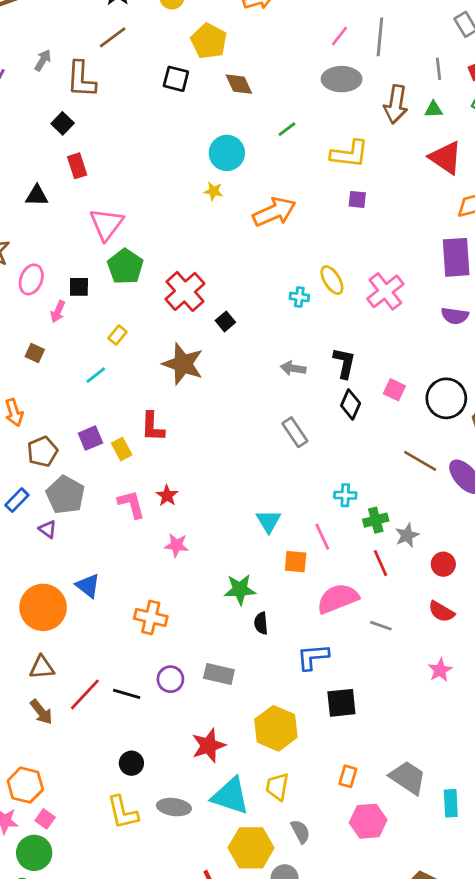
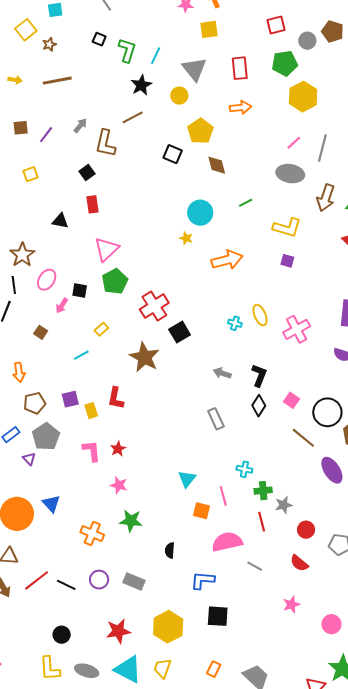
black square: (225, 321) -> (180, 332), size x1.5
brown line: (420, 461) -> (303, 438), moved
green star: (240, 589) -> (131, 521), moved

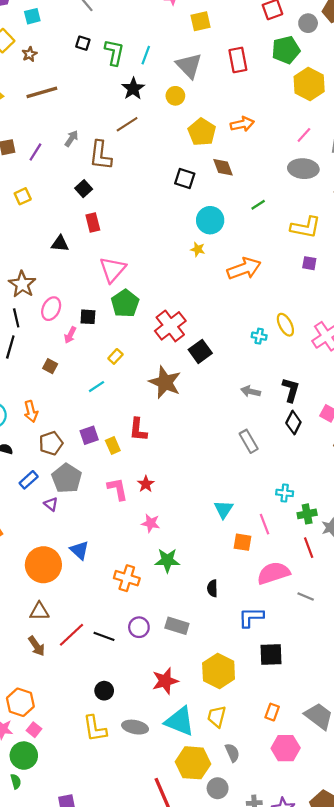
orange arrow: (240, 108) -> (242, 124), moved
black square: (173, 154) -> (185, 178), moved

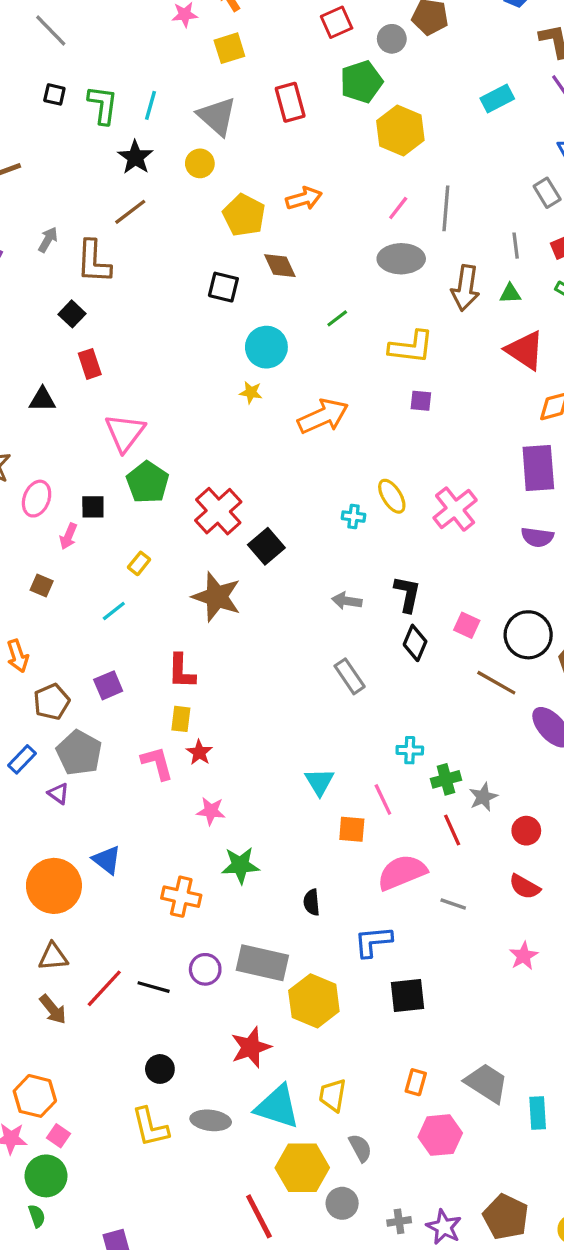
yellow rectangle: (113, 445) -> (181, 719), moved, turned 35
gray rectangle: (177, 626) -> (262, 963), size x1.4
yellow hexagon: (219, 671) -> (314, 1001), moved

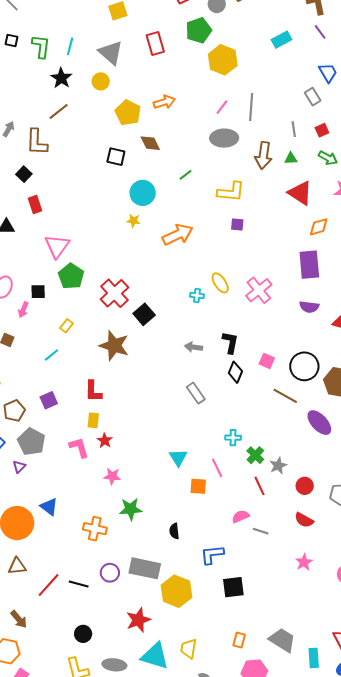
green cross: (446, 779) -> (255, 455), turned -30
purple triangle: (59, 793) -> (19, 467), turned 40
pink semicircle: (402, 872) -> (241, 516), moved, size x0.6
brown arrow: (53, 1009) -> (19, 619), moved

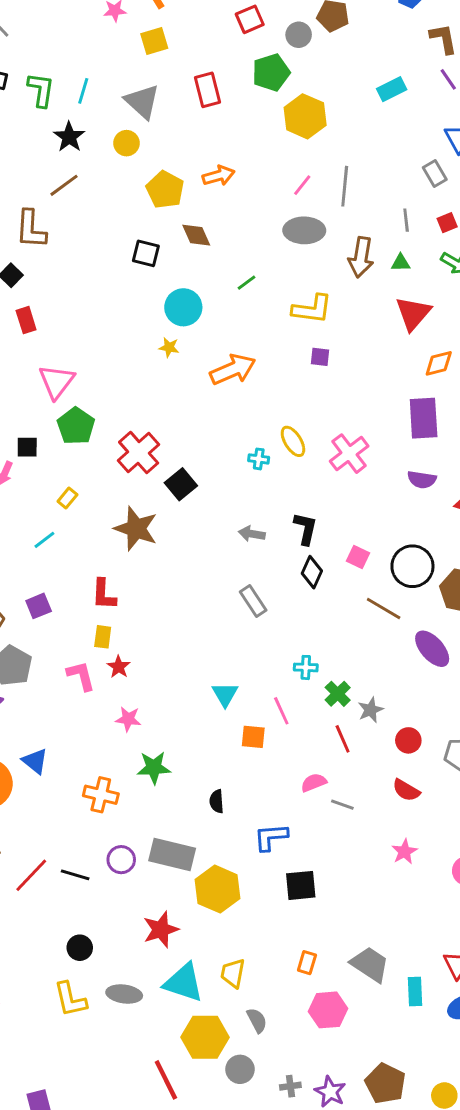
red triangle: (300, 193) -> (413, 313), turned 36

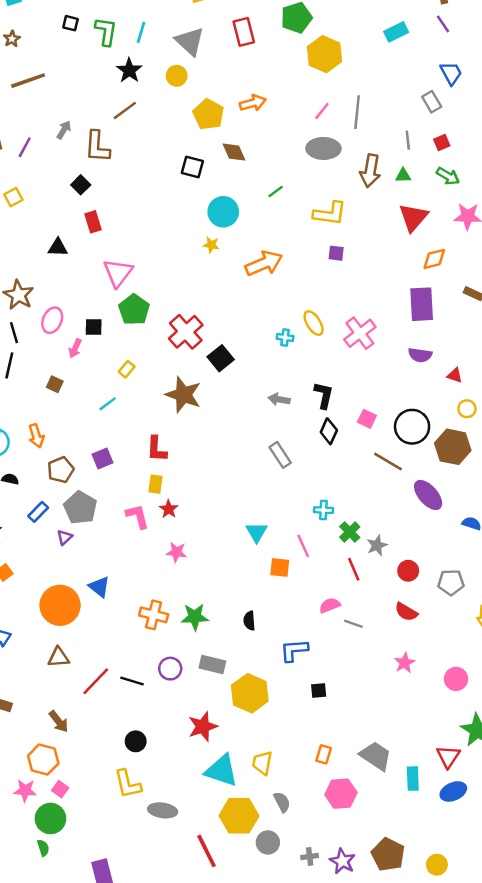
green star: (154, 768) -> (195, 617), moved
gray rectangle: (172, 854) -> (212, 664), size x0.7
black square: (301, 885) -> (319, 690), size x0.6
gray ellipse: (124, 994) -> (163, 810), moved

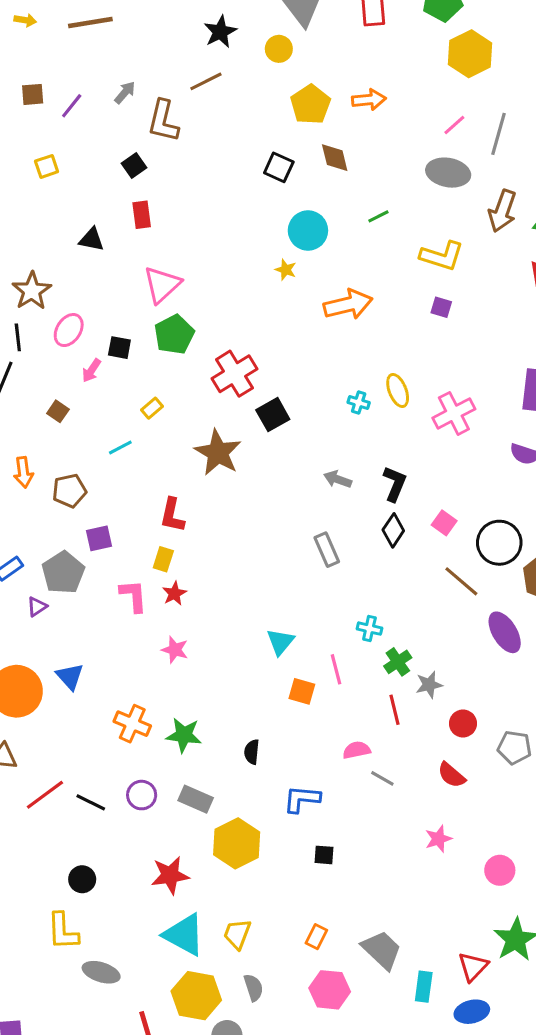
purple square: (103, 458) -> (99, 538), moved
brown pentagon: (61, 470) -> (69, 491), moved

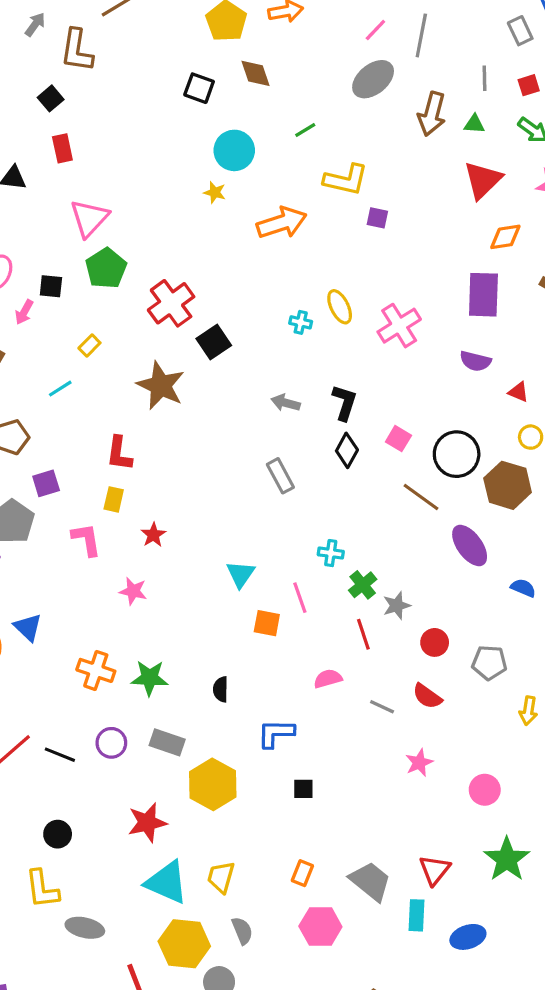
gray ellipse: (448, 173) -> (373, 79), turned -45
yellow L-shape: (442, 256) -> (346, 180), moved
red star: (174, 593) -> (153, 535), moved
gray line: (382, 778) -> (382, 707), moved
red triangle: (473, 967) -> (435, 870), moved

